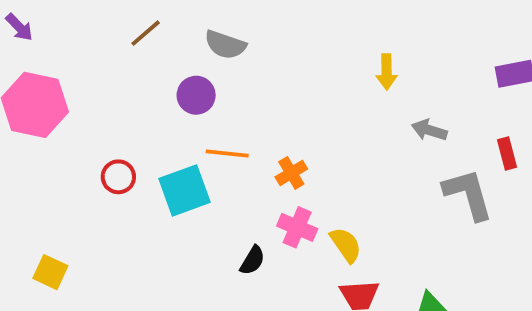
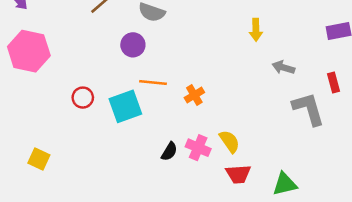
pink cross: (297, 227) -> (198, 148), moved

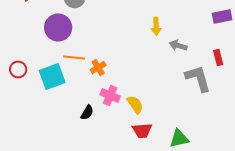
yellow arrow: (256, 30) -> (156, 26), moved
purple circle: (133, 45) -> (58, 28), size x1.4
orange cross: (194, 95) -> (98, 68), moved
pink cross: (198, 148) -> (110, 96), moved

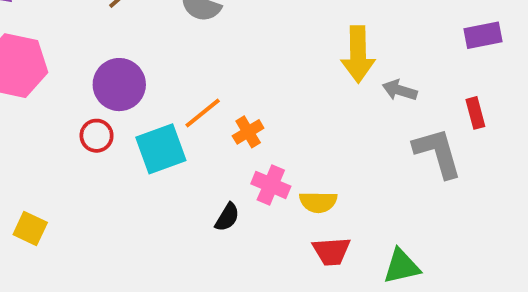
yellow arrow: (156, 26) -> (358, 54), size x1.6
purple circle: (58, 28) -> (119, 85), moved
orange line: (74, 58) -> (203, 113), turned -45
yellow semicircle: (135, 104) -> (318, 202), turned 126

